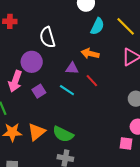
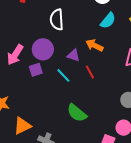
purple circle: (32, 62) -> (43, 49), moved
orange triangle: (36, 132) -> (22, 126), moved
green semicircle: (63, 134) -> (77, 113), moved

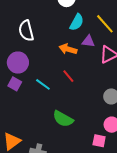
purple triangle: (73, 55) -> (88, 41), moved
purple square: (36, 70) -> (15, 84), turned -32

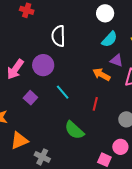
orange arrow: (68, 49) -> (101, 74), moved
red line: (68, 76) -> (95, 104), moved, turned 40
purple square: (15, 84) -> (30, 98), moved

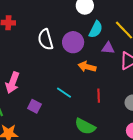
purple circle: (43, 65) -> (73, 42), moved
orange arrow: (101, 74) -> (87, 67), moved

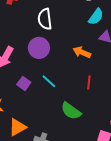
purple circle: (73, 42) -> (39, 48), moved
cyan line: (64, 93) -> (49, 81), moved

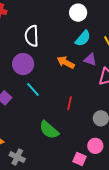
orange arrow: (82, 52) -> (66, 62), moved
cyan line: (49, 81) -> (33, 89), moved

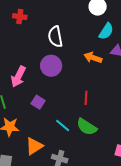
cyan line: (33, 89) -> (63, 125), moved
red line: (69, 103) -> (86, 98), moved

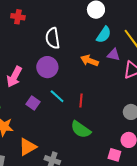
cyan line: (63, 125) -> (57, 96), moved

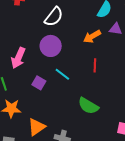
white semicircle: (53, 38) -> (54, 17), turned -130
orange arrow: (89, 61) -> (92, 36), turned -48
red line: (81, 100) -> (95, 65), moved

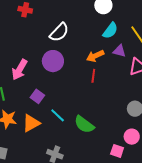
red line: (95, 65) -> (93, 76), moved
cyan line: (62, 74) -> (58, 115), moved
orange triangle: (37, 127) -> (31, 123), moved

